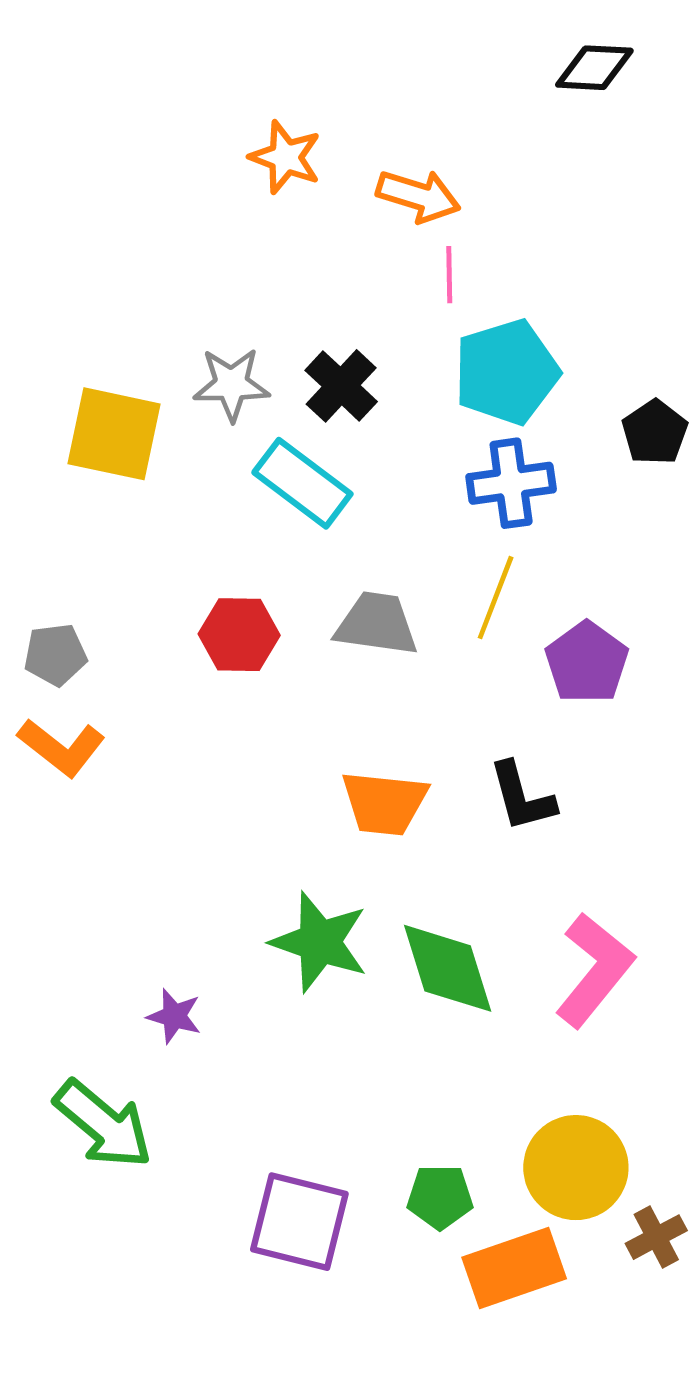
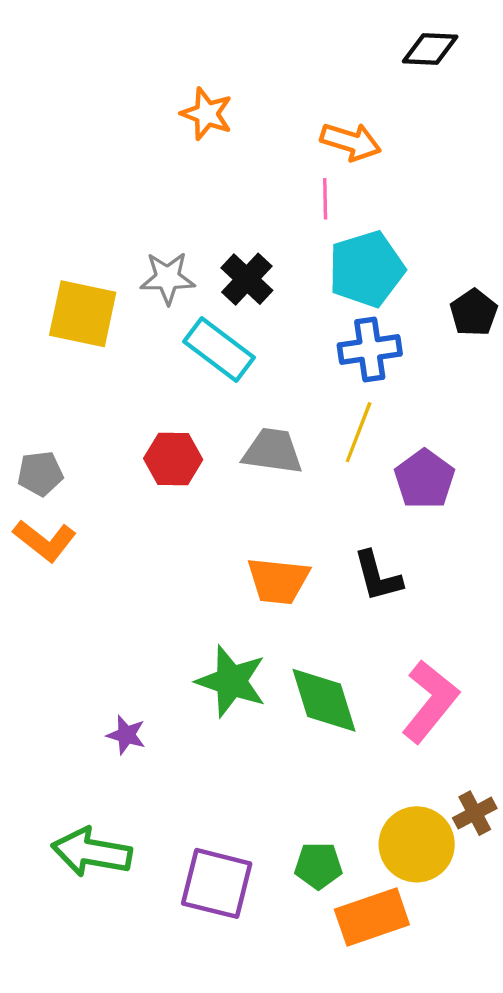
orange arrow: (418, 196) -> (351, 142), moved
green arrow: (103, 1124) -> (92, 852), moved, turned 150
brown cross: (656, 1237) -> (475, 813), moved

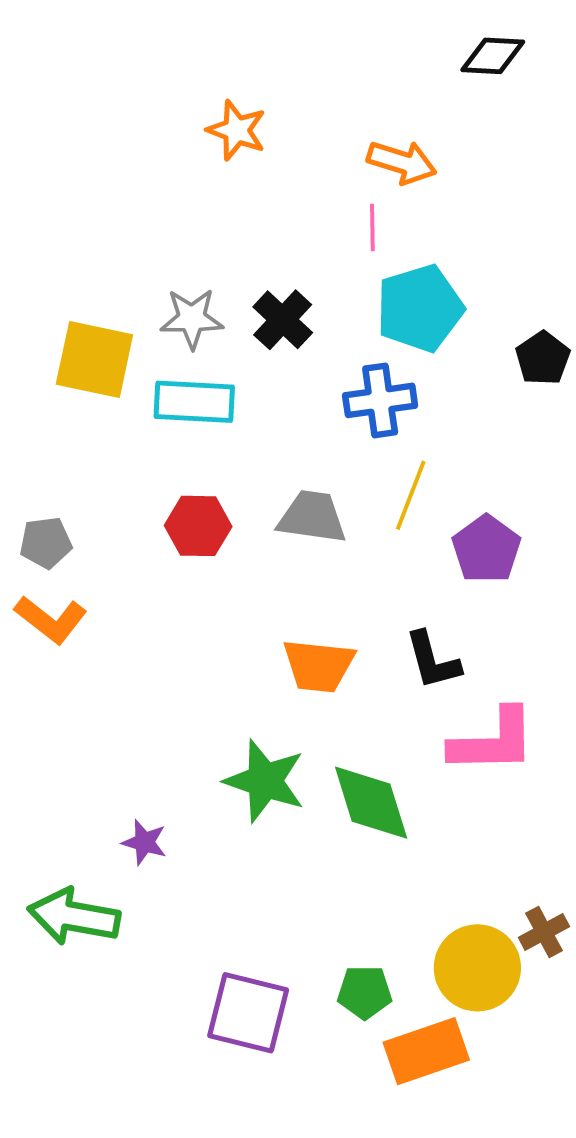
cyan rectangle: (219, 350) -> (194, 402), moved, turned -34
blue cross: (370, 350) -> (380, 400), moved
pink L-shape: (430, 701) -> (493, 741), moved, turned 50
green arrow: (92, 852) -> (74, 917), moved

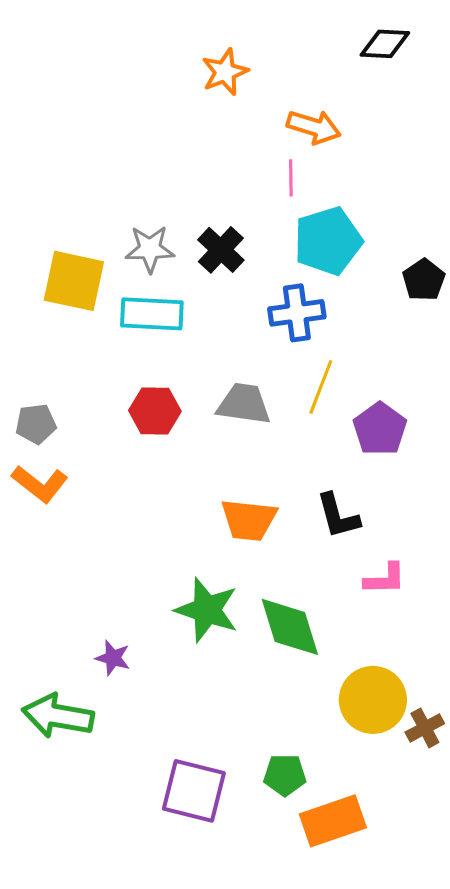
orange star: (237, 130) -> (225, 72), moved, turned 30
pink L-shape: (493, 741) -> (385, 579), size x0.6
yellow circle: (477, 968) -> (373, 700), moved

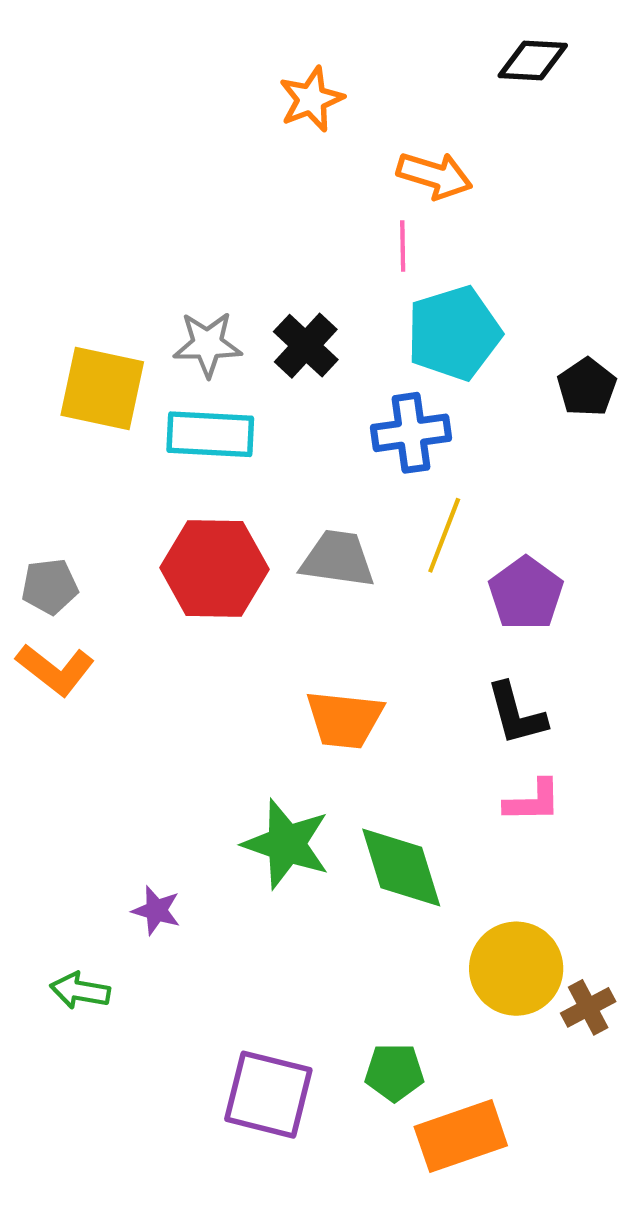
red hexagon: (155, 411) -> (214, 569), size x1.5
black L-shape: (338, 516) -> (516, 714), moved
green arrow: (58, 716) -> (80, 991), size x0.6

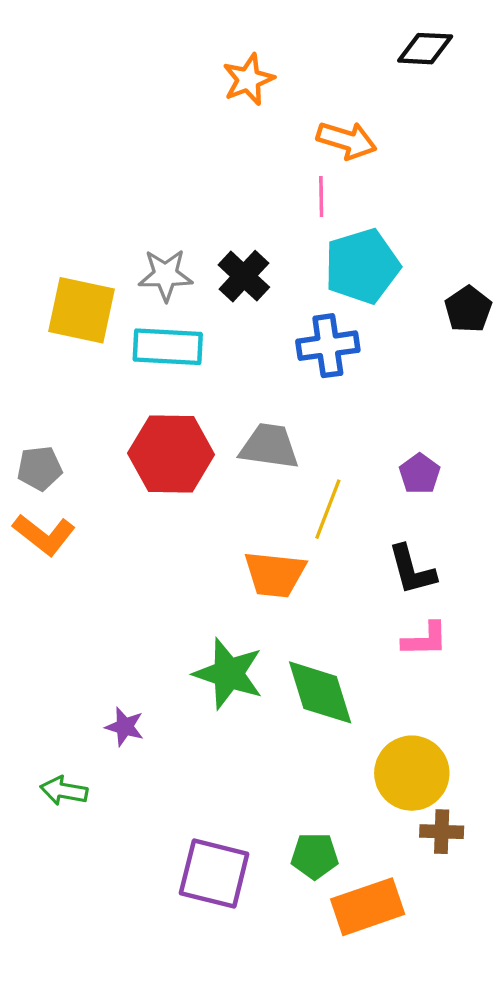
yellow line: (444, 535) -> (328, 509), moved
purple pentagon: (526, 593) -> (420, 474), size x0.7
brown cross: (588, 1007) -> (442, 832), moved, turned 30

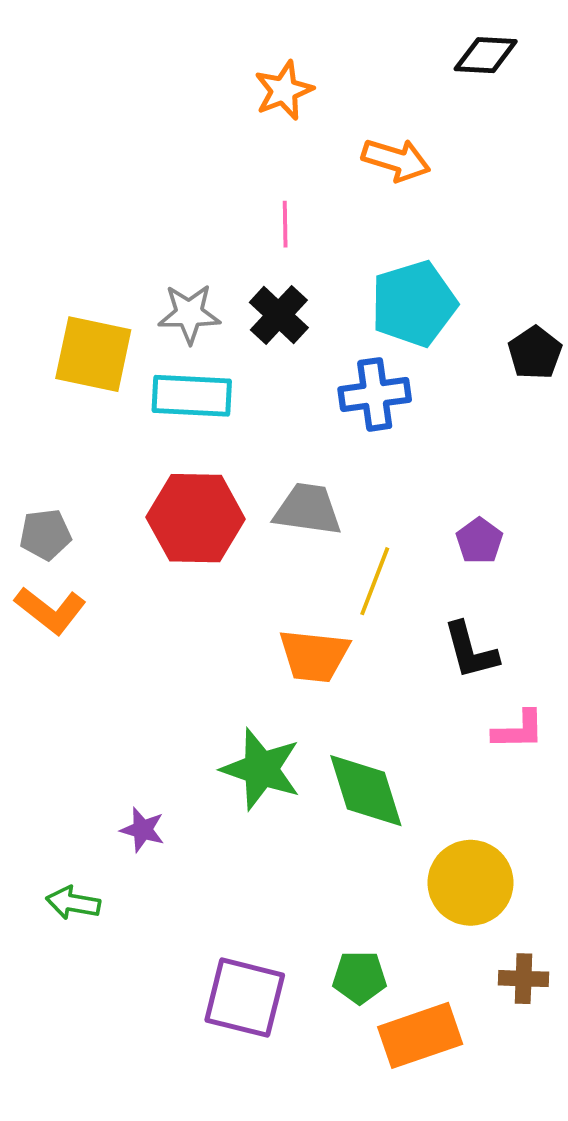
pink line: (321, 197) -> (285, 224), moved
pink L-shape: (425, 639) -> (518, 730), moved
brown cross: (442, 832) -> (524, 979), moved

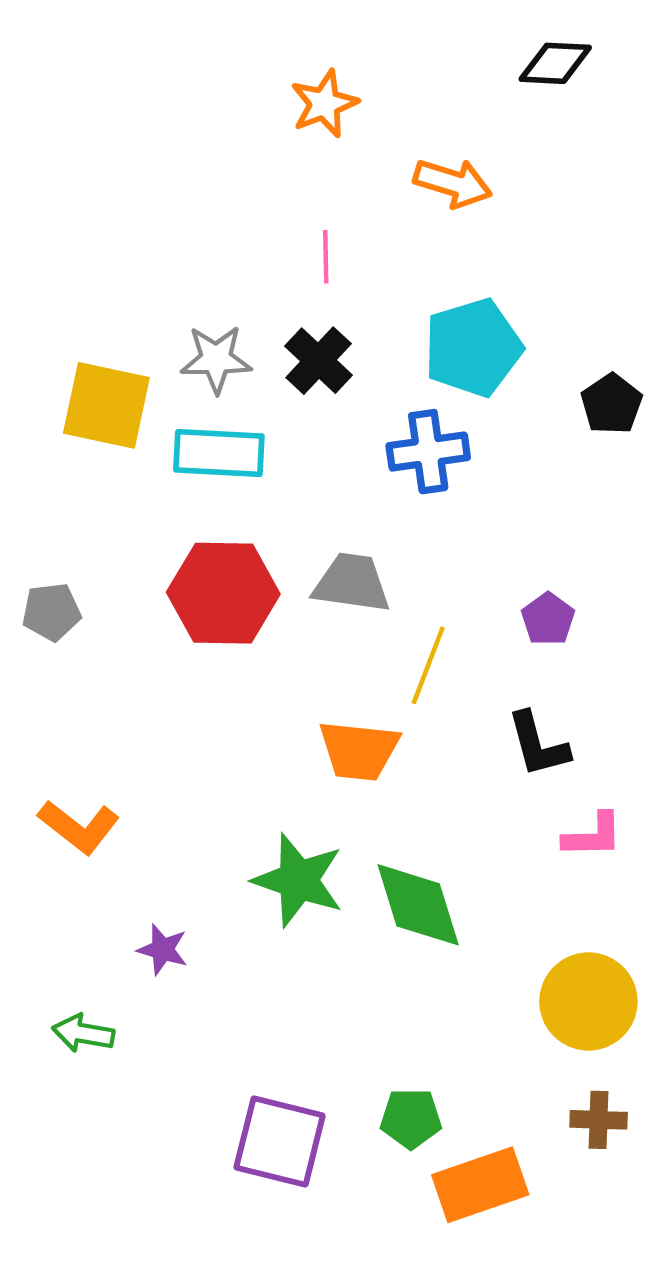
orange L-shape: (50, 610) -> (79, 827), moved
yellow circle: (471, 883) -> (588, 1001), moved

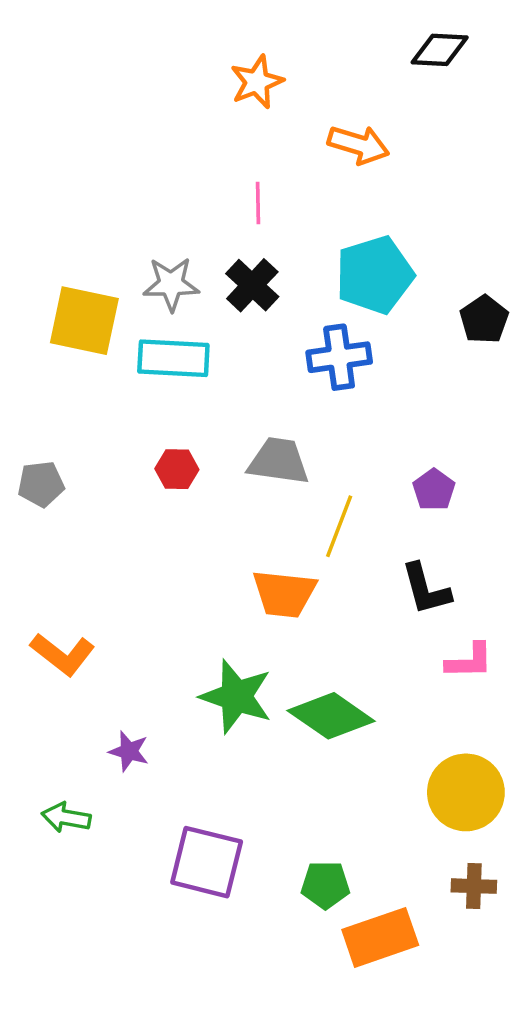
red hexagon: (223, 593) -> (177, 469), size x0.5
green diamond: (418, 905) -> (331, 716), turned -38
purple square: (280, 1142) -> (207, 862), moved

